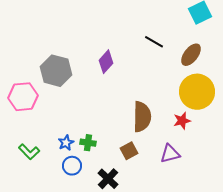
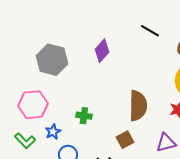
pink hexagon: (23, 97) -> (33, 105), moved
blue star: (66, 143) -> (53, 132), moved
green cross: (88, 143) -> (84, 116), moved

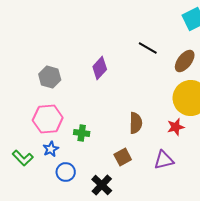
gray hexagon: (52, 60) -> (50, 77), size x0.7
pink hexagon: (33, 105) -> (48, 119), moved
brown semicircle: (138, 106) -> (136, 123), size x0.7

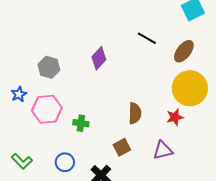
blue star: (51, 149) -> (19, 94), moved
green L-shape: (23, 158) -> (22, 161), moved

